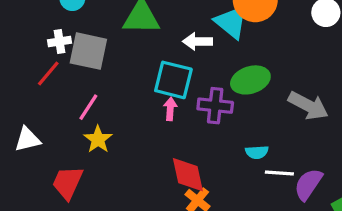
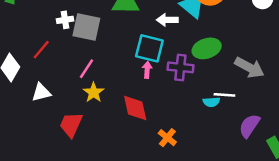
red line: (48, 74) -> (41, 50), moved
white line: (279, 173) -> (224, 95), moved
red diamond: (188, 175) -> (135, 108), moved

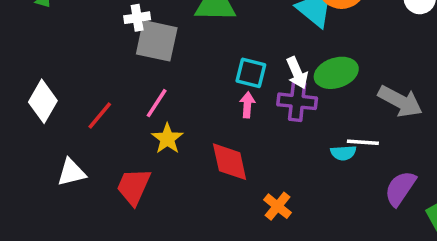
white cross: (65, 20) -> (137, 18), moved
white arrow: (167, 20) -> (297, 73), moved, turned -114
cyan square: (149, 48) -> (251, 73), size x0.7
red line: (41, 50) -> (100, 116), moved
white triangle: (41, 92) -> (71, 172), moved

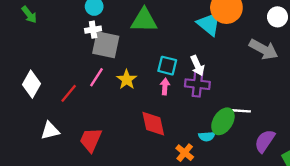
green ellipse: (336, 73) -> (223, 121), moved, turned -40
gray arrow: (400, 101) -> (264, 49), moved
pink line: (157, 103) -> (96, 77), moved
yellow star: (167, 139) -> (127, 80), moved
cyan semicircle: (343, 153) -> (207, 136), moved

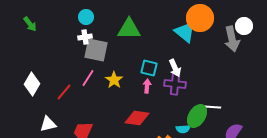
gray arrow: (264, 49) -> (232, 39), moved, turned 50
red diamond: (153, 124) -> (137, 118), turned -70

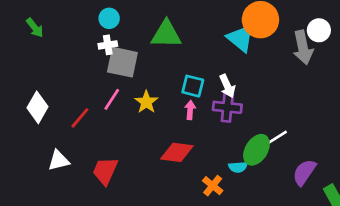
white line: (212, 107) -> (276, 138), turned -36

